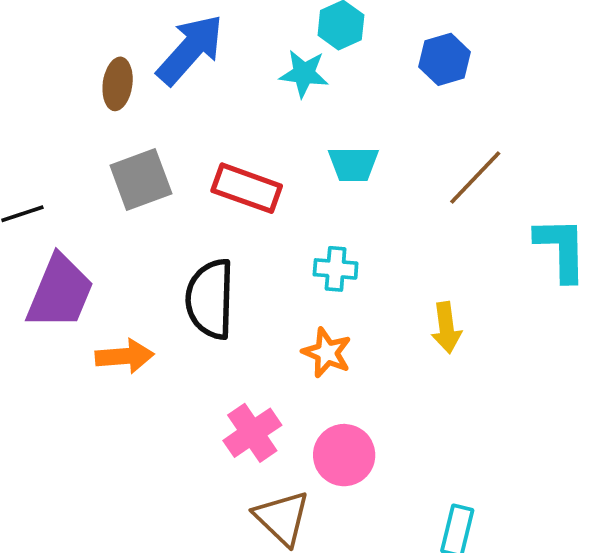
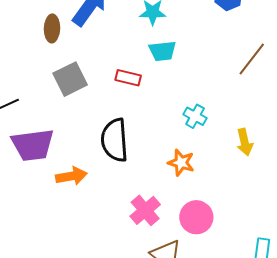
cyan trapezoid: (353, 164) -> (163, 51), moved
red rectangle: (247, 188) -> (128, 78), size x0.7
cyan cross: (336, 269) -> (195, 116), moved, turned 30
purple trapezoid: (60, 292) -> (33, 145), turned 66

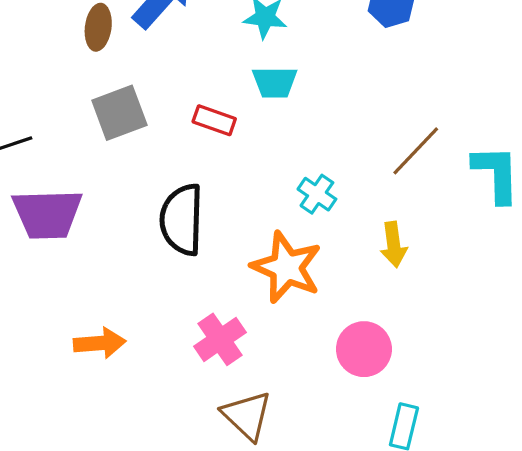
brown line: (252, 59) -> (416, 151), moved
orange star: (181, 163) -> (287, 267), size x1.6
orange arrow: (71, 176) -> (100, 343), moved
pink circle: (196, 217) -> (364, 349), moved

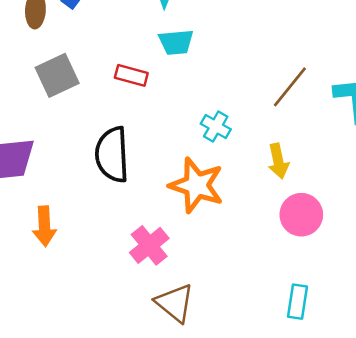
orange arrow: (100, 343) -> (44, 226), moved, turned 96
pink circle: (364, 349) -> (301, 215), moved

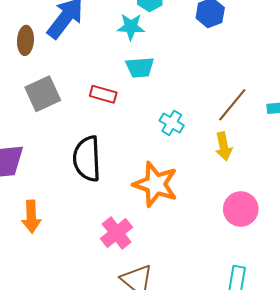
cyan cross: (216, 127) -> (172, 123), moved
yellow arrow: (278, 161) -> (224, 146), moved

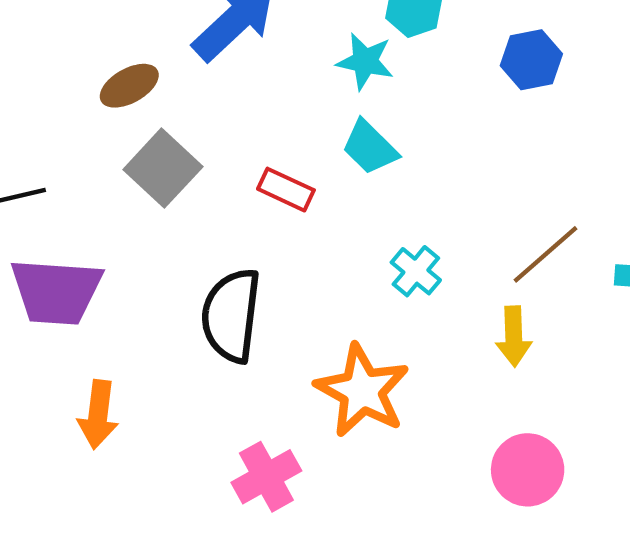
brown ellipse: (25, 40) -> (129, 86), moved, turned 48
cyan trapezoid: (140, 67) -> (370, 147), turned 40
gray square: (43, 94) -> (163, 168), turned -32

